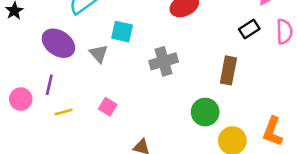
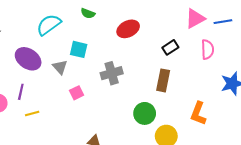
black rectangle: (249, 29) -> (170, 47), moved
pink square: (108, 107) -> (77, 93), moved, turned 32
orange L-shape: (273, 131) -> (198, 113), moved

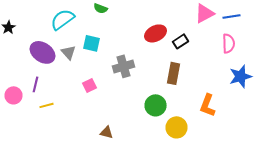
red ellipse: (128, 29) -> (156, 33), moved
pink semicircle: (208, 49) -> (228, 43), moved
gray triangle: (60, 67) -> (68, 52), moved

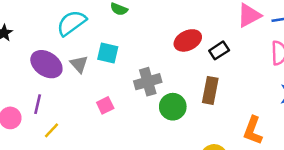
yellow line: (46, 105) -> (51, 130), turned -32
green circle: (156, 105) -> (173, 107), moved

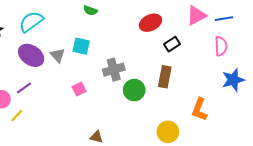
cyan semicircle: (71, 23) -> (31, 22), moved
red ellipse: (188, 40) -> (150, 23), moved
purple line: (38, 104) -> (24, 88), turned 42
yellow line: (51, 130) -> (17, 116), moved

